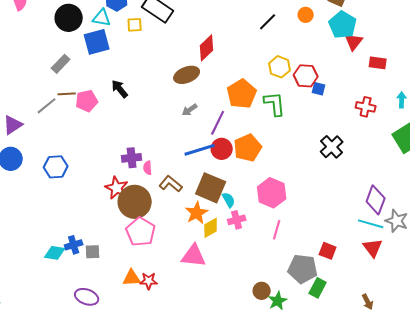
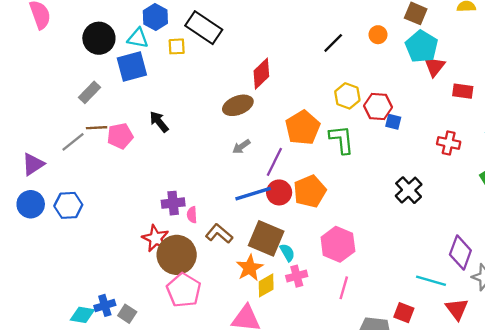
blue hexagon: (56, 167) -> (68, 205), moved
cyan line: (371, 224) -> (431, 281), moved
gray square: (93, 252) -> (127, 314), turned 35

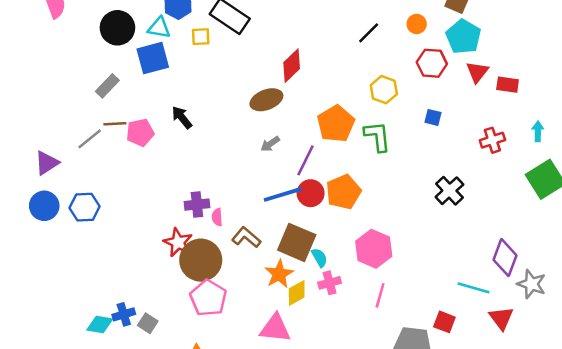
red triangle: (434, 66) -> (477, 72), moved
red hexagon: (378, 106) -> (432, 63), moved
red cross: (449, 143) -> (492, 140), turned -30

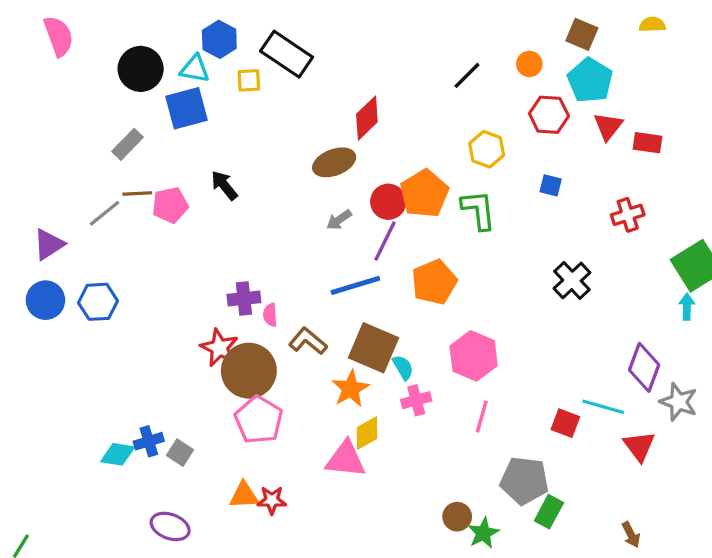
cyan arrow: (538, 131) -> (687, 307), moved
red circle: (311, 193) -> (388, 202), moved
yellow diamond: (297, 293) -> (367, 433), moved
red square: (444, 322) -> (565, 423), moved

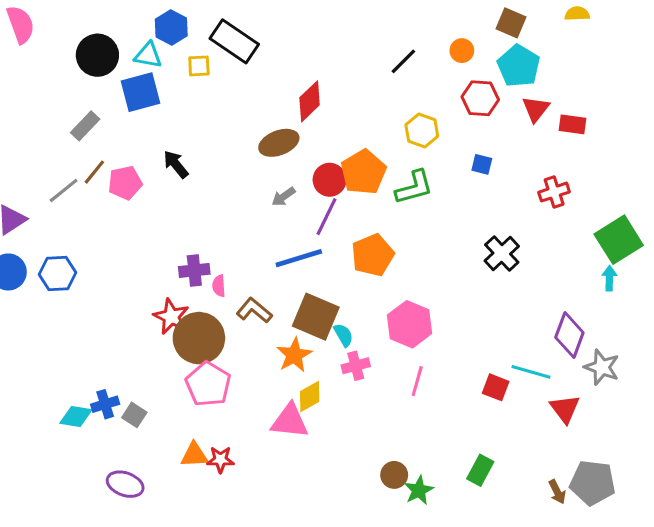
brown line: (137, 194) -> (94, 172), turned -48
green L-shape: (478, 210) -> (414, 187), turned 81
gray pentagon: (524, 481) -> (593, 483), moved

